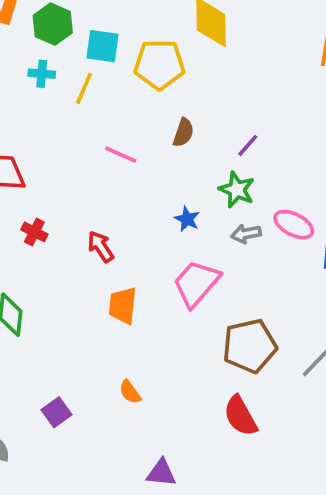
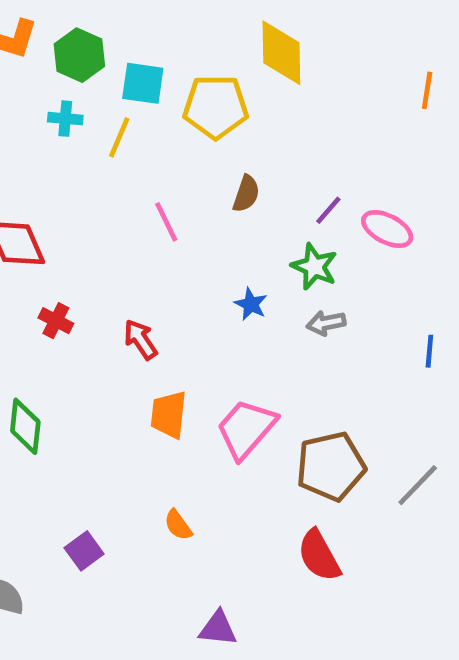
pink line: (121, 155) -> (166, 222), turned 40
pink ellipse: (294, 225) -> (387, 229), moved
pink trapezoid: (196, 283) -> (246, 429), moved

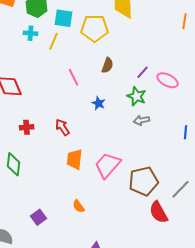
blue star: (251, 304) -> (99, 103), moved
red cross: (56, 321) -> (27, 127), moved, turned -32
red semicircle: (319, 556) -> (159, 212), moved

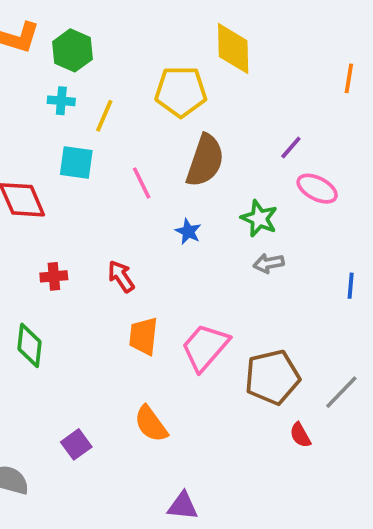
cyan square: (64, 18) -> (76, 162), moved
brown semicircle: (108, 65) -> (205, 161), size x1.8
purple line: (143, 72) -> (291, 148), moved
orange semicircle: (79, 206) -> (151, 424), size x1.5
red semicircle: (159, 212) -> (300, 435), size x0.6

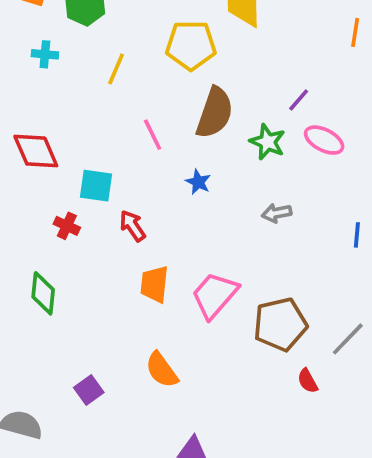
cyan cross: (61, 101) -> (45, 54), moved
cyan square: (76, 162) -> (96, 186), moved
green star: (259, 218) -> (268, 142), moved
red cross: (54, 276) -> (67, 226), turned 30

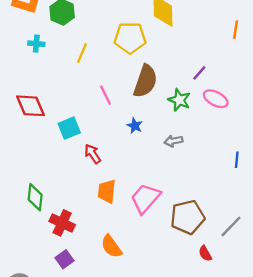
cyan square: (96, 186) -> (69, 128), turned -30
gray arrow: (277, 213) -> (173, 141), moved
red cross: (67, 226) -> (62, 223), moved, size x1.5

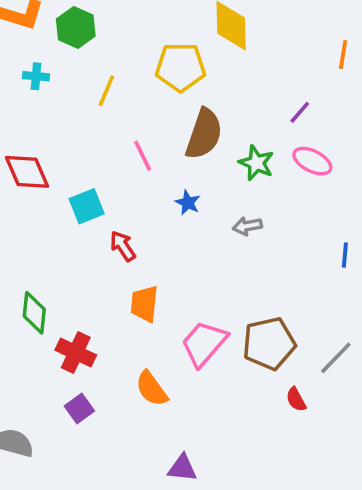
purple line: (199, 73) -> (300, 112), moved
pink trapezoid: (145, 198) -> (204, 343), moved

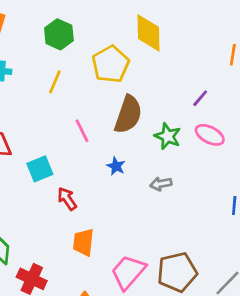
green hexagon: (76, 27) -> (59, 34), moved
yellow pentagon: (181, 67) -> (111, 64), turned -30

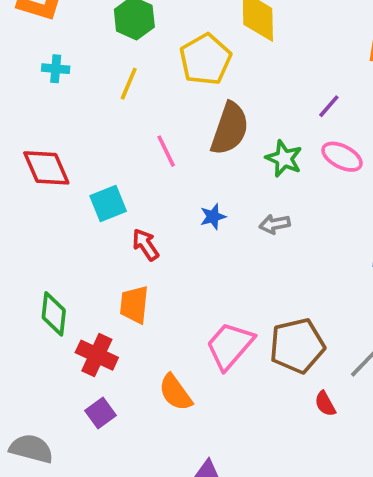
blue star: (116, 166) -> (213, 217), moved, turned 30
orange trapezoid: (83, 242) -> (134, 305), moved

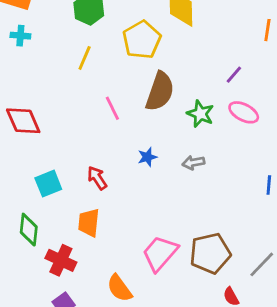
cyan cross: (56, 69) -> (20, 36), moved
cyan square: (108, 203) -> (48, 184), moved

